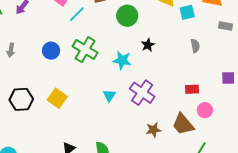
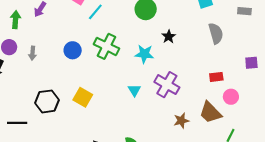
gray semicircle: (195, 46) -> (216, 33), size x1.5

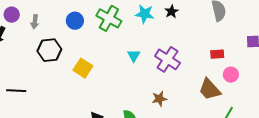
cyan star: (144, 54) -> (145, 14), moved
cyan triangle: (134, 90) -> (134, 56), moved
black hexagon: (47, 101) -> (49, 50), moved
brown star: (181, 121) -> (159, 99), moved

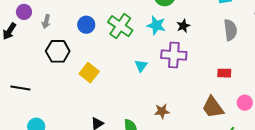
purple cross: (167, 59) -> (174, 55), moved, turned -35
pink circle: (231, 75) -> (245, 103), moved

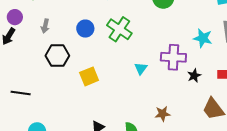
purple circle: (24, 12) -> (15, 17), moved
cyan star: (156, 25) -> (203, 38), moved
black star: (183, 26) -> (194, 76), moved
yellow square: (89, 73) -> (89, 76), turned 30

